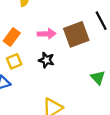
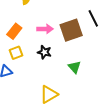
green triangle: (98, 77) -> (74, 67), moved

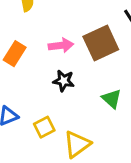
yellow square: (16, 53) -> (44, 127), moved

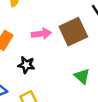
black star: (64, 81) -> (26, 65), moved

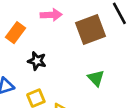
pink arrow: (41, 34) -> (51, 15), moved

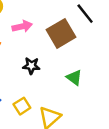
black star: (37, 61) -> (31, 66), moved

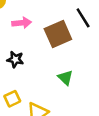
black star: (31, 66) -> (15, 59), moved

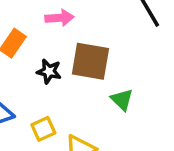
brown square: (58, 34) -> (90, 61), moved, turned 32

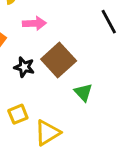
brown square: (90, 61) -> (59, 60), turned 36

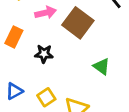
brown square: (59, 60) -> (78, 23), moved

